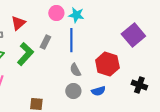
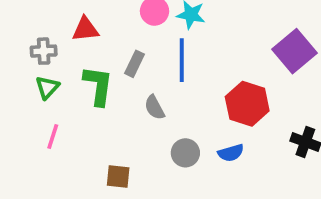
red triangle: (18, 23) -> (85, 29), turned 35
green L-shape: (25, 54) -> (98, 86), turned -35
gray semicircle: (75, 70) -> (155, 107), moved

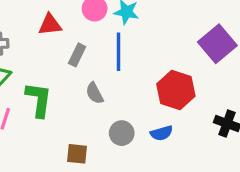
red triangle: (85, 29) -> (50, 25), moved
green L-shape: (98, 86) -> (39, 100), moved
brown square: (118, 176) -> (77, 154), moved

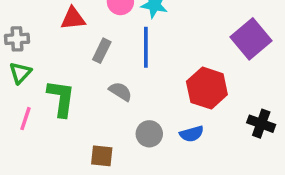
gray semicircle: (95, 93) -> (120, 91), turned 150

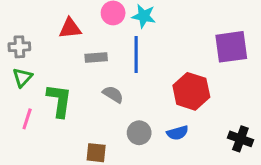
purple square: (251, 39) -> (231, 47), turned 32
gray rectangle: (102, 51) -> (96, 58), turned 60
black cross: (261, 124) -> (240, 139), moved

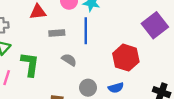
purple square: (231, 47) -> (155, 25), turned -30

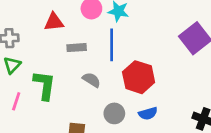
red hexagon: (126, 58) -> (139, 77), moved

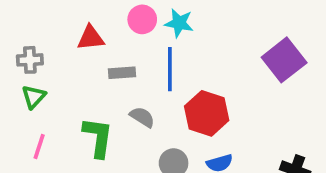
green L-shape: (44, 85) -> (98, 137), moved

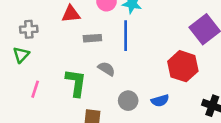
green triangle: (34, 97) -> (21, 55), moved
red hexagon: (207, 113) -> (183, 66), moved

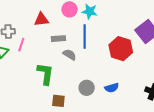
red hexagon: (183, 66) -> (121, 49), moved
gray semicircle: (106, 69) -> (70, 55), moved
pink line: (35, 89) -> (21, 45), moved

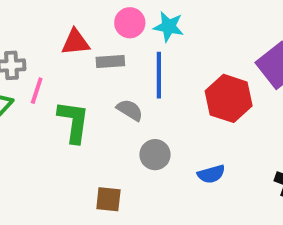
gray rectangle: (58, 39) -> (110, 62), moved
green L-shape: (45, 74) -> (74, 122), moved
gray circle: (87, 88) -> (155, 155), moved

